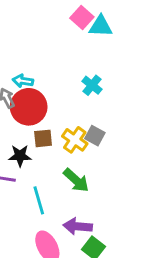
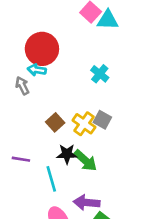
red circle: (29, 107) -> (42, 49), moved
brown square: (43, 138) -> (55, 122), turned -36
black star: (20, 156) -> (67, 154), moved

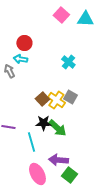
cyan triangle: (108, 20) -> (85, 19), moved
red circle: (42, 49) -> (24, 43), size x0.6
brown square: (55, 122) -> (42, 99), moved

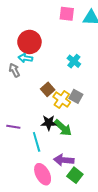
pink square: (61, 15) -> (67, 14), turned -35
red circle: (24, 43) -> (29, 42), size x1.5
brown square: (42, 99) -> (48, 89), moved

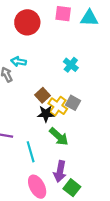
red circle: (29, 42) -> (27, 22), moved
black star: (49, 123) -> (46, 114), moved
purple arrow: (64, 160) -> (60, 171), turned -84

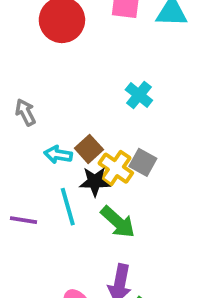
cyan arrow: (19, 62) -> (58, 155), moved
cyan line: (31, 152) -> (68, 207), moved

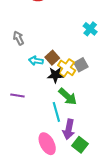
cyan cross: (139, 95) -> (90, 29), moved
gray square: (143, 162) -> (81, 65), turned 32
cyan line: (68, 207) -> (56, 112), moved

